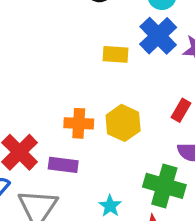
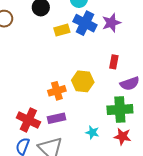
yellow rectangle: (115, 54) -> (62, 30), moved

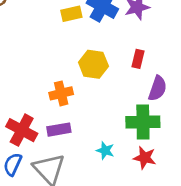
yellow hexagon: (83, 81) -> (93, 64), moved
purple semicircle: (130, 84) -> (157, 88), turned -54

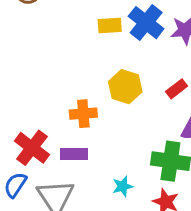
red rectangle: (138, 59) -> (177, 89), turned 30
cyan star: (105, 150) -> (123, 186), turned 30

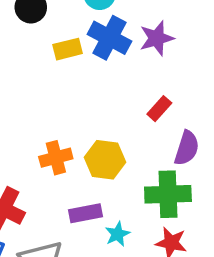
yellow hexagon: (125, 87) -> (105, 160), moved
purple rectangle: (74, 154) -> (85, 213), moved

